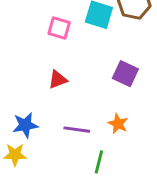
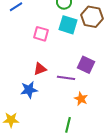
blue star: (25, 125) -> (29, 90), moved
purple line: (77, 130) -> (66, 78), moved

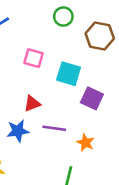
cyan square: (68, 25) -> (69, 74), moved
purple line: (66, 78) -> (54, 128), moved

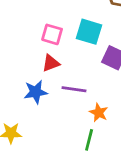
pink square: (33, 58) -> (52, 34), moved
orange star: (85, 143) -> (99, 113), moved

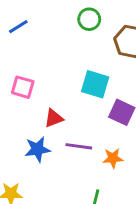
pink square: (52, 34) -> (23, 87), moved
orange star: (99, 113) -> (113, 158), moved, turned -30

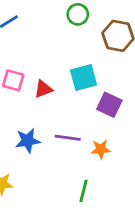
cyan square: (95, 84) -> (84, 77), turned -32
red triangle: (54, 118) -> (43, 89), moved

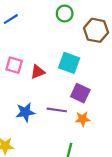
cyan square: (84, 77) -> (69, 63), turned 35
purple square: (109, 105) -> (80, 93), moved

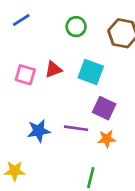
green circle: (65, 14) -> (76, 27), moved
red triangle: (38, 72) -> (53, 69), moved

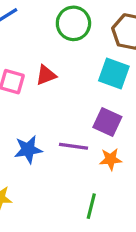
green circle: (76, 27) -> (73, 23), size x1.4
cyan square: (91, 72) -> (114, 74), moved

